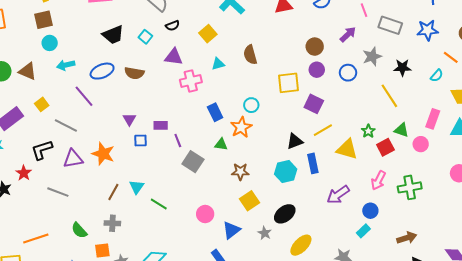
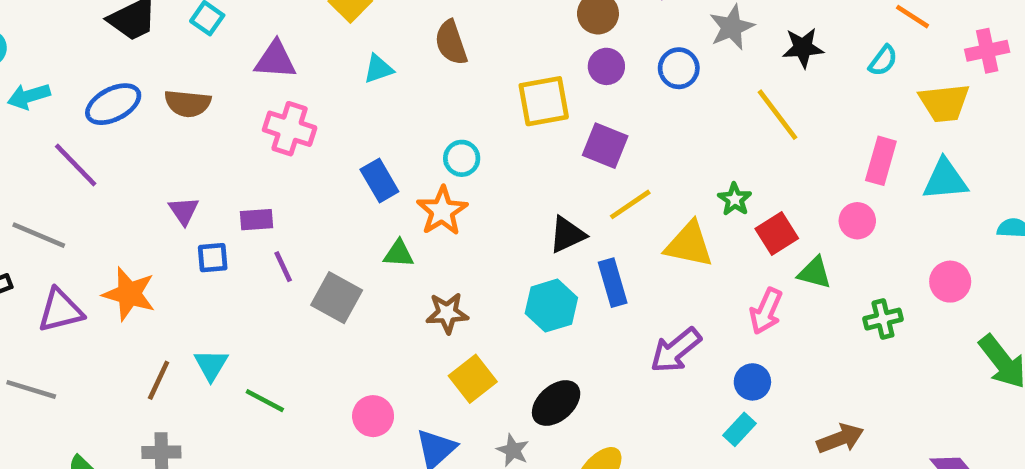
pink cross: (191, 81) -> (290, 129), moved, turned 35
green triangle: (401, 130) -> (814, 273), moved
purple line: (178, 140) -> (283, 267), moved
green cross: (410, 187) -> (883, 319), moved, size x0.7

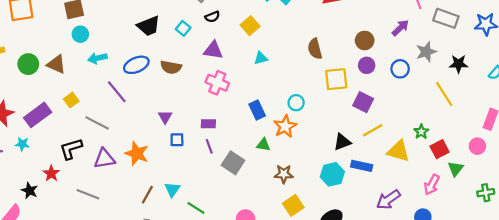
brown semicircle: (451, 43) -> (315, 49), moved
purple rectangle: (256, 220) -> (208, 124), moved
green triangle: (814, 273) -> (456, 169), turned 49
blue rectangle: (613, 283) -> (362, 166), turned -66

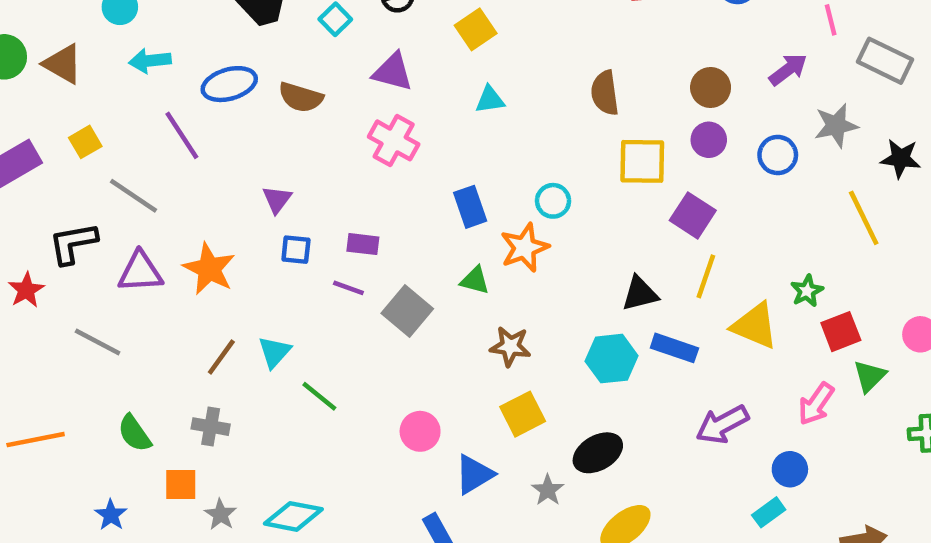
purple rectangle: (208, 124) -> (363, 244), moved
yellow line: (373, 130) -> (706, 276), turned -48
purple line: (209, 146) -> (348, 288), moved, turned -56

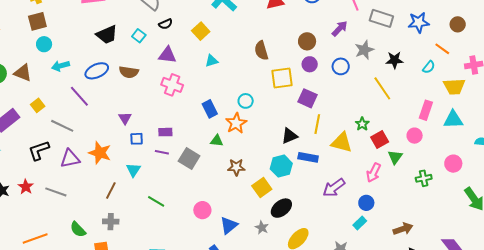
red star: (26, 290) -> (26, 187), moved
cyan triangle: (274, 352) -> (133, 170), moved
yellow square: (523, 414) -> (262, 188), moved

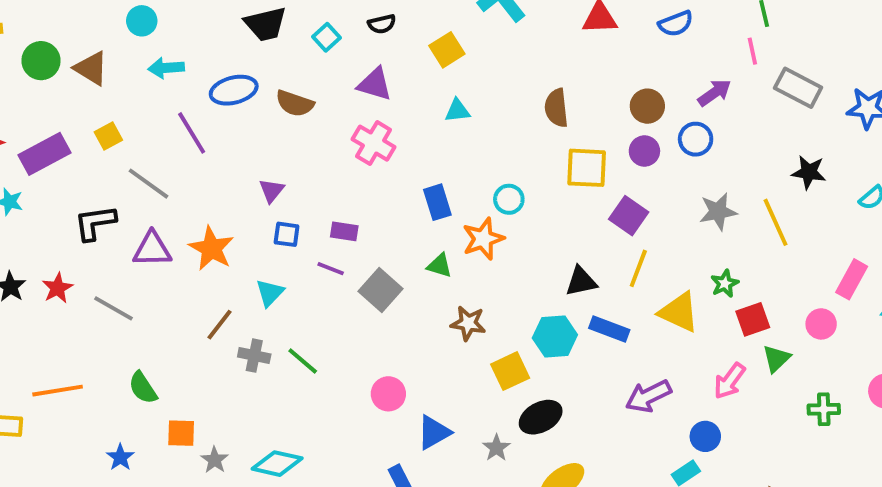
gray star: (364, 50) -> (718, 212), moved
blue circle: (341, 66) -> (696, 139), moved
gray cross: (111, 222) -> (254, 356), moved

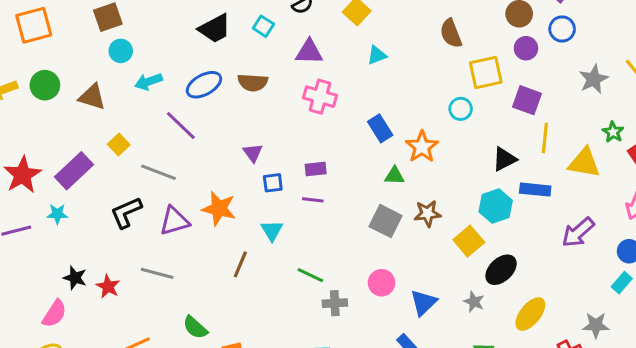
green circle: (41, 61) -> (45, 85), moved
cyan circle: (509, 199) -> (461, 109), moved
red star: (57, 288) -> (108, 286), moved
gray square: (381, 290) -> (386, 221), moved
gray cross: (254, 356) -> (335, 303), moved

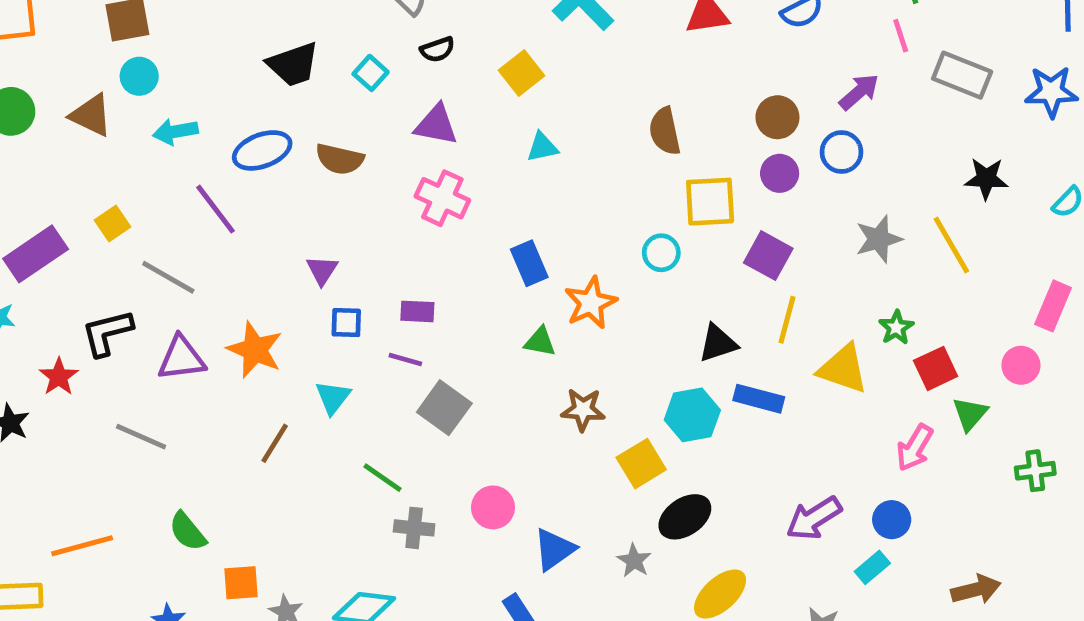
brown triangle: (92, 97) -> (91, 115), moved
gray square: (386, 221) -> (444, 408), moved
purple arrow: (578, 232) -> (814, 518), moved
red star: (108, 286) -> (59, 377), moved

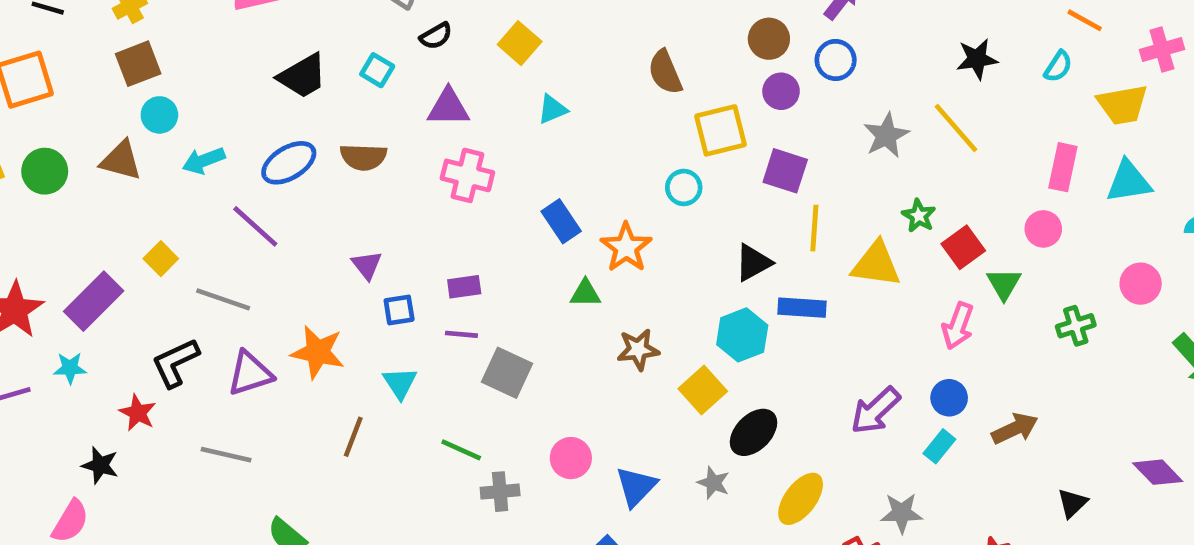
brown arrow: (976, 589) -> (1015, 429), moved

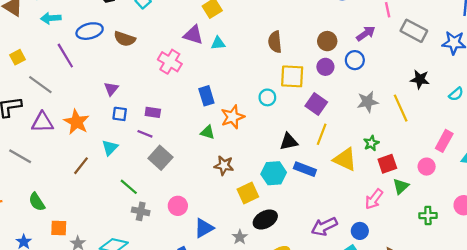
purple triangle: (448, 107) -> (193, 35), moved

